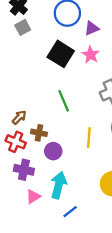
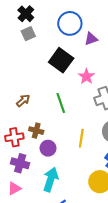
pink star: (91, 55) -> (86, 76), moved
brown arrow: (19, 117) -> (23, 101), moved
red cross: (16, 142) -> (14, 137), turned -36
pink triangle: (33, 197) -> (14, 188), moved

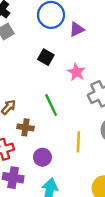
black square: (61, 60) -> (46, 57), size x0.6
brown cross: (36, 131) -> (25, 127), moved

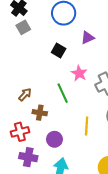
purple triangle: (77, 29) -> (88, 38), moved
pink star: (76, 72) -> (79, 73), moved

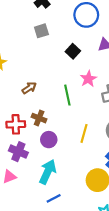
gray square: (23, 27) -> (41, 31), moved
brown cross: (40, 113) -> (39, 118), moved

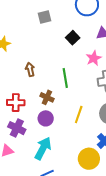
pink star: (88, 79) -> (94, 58), moved
brown arrow: (29, 88) -> (30, 69), turned -72
brown cross: (39, 118) -> (47, 97), moved

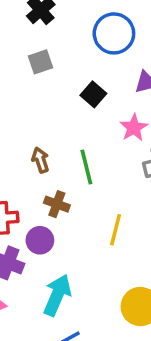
brown arrow: (30, 69) -> (40, 160), moved
purple circle: (46, 118) -> (40, 240), moved

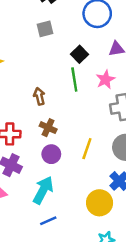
green line: (86, 167) -> (74, 80), moved
purple circle: (40, 240) -> (51, 154), moved

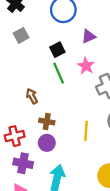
black square: (80, 54) -> (57, 50), turned 32
purple circle: (51, 154) -> (47, 143), moved

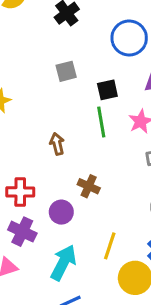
gray square: (21, 35) -> (66, 71), moved
brown cross: (47, 122) -> (89, 186), moved
yellow line: (86, 131) -> (110, 246), moved

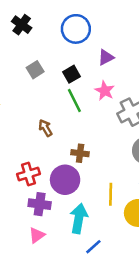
purple circle: (61, 212) -> (65, 180), size x1.5

